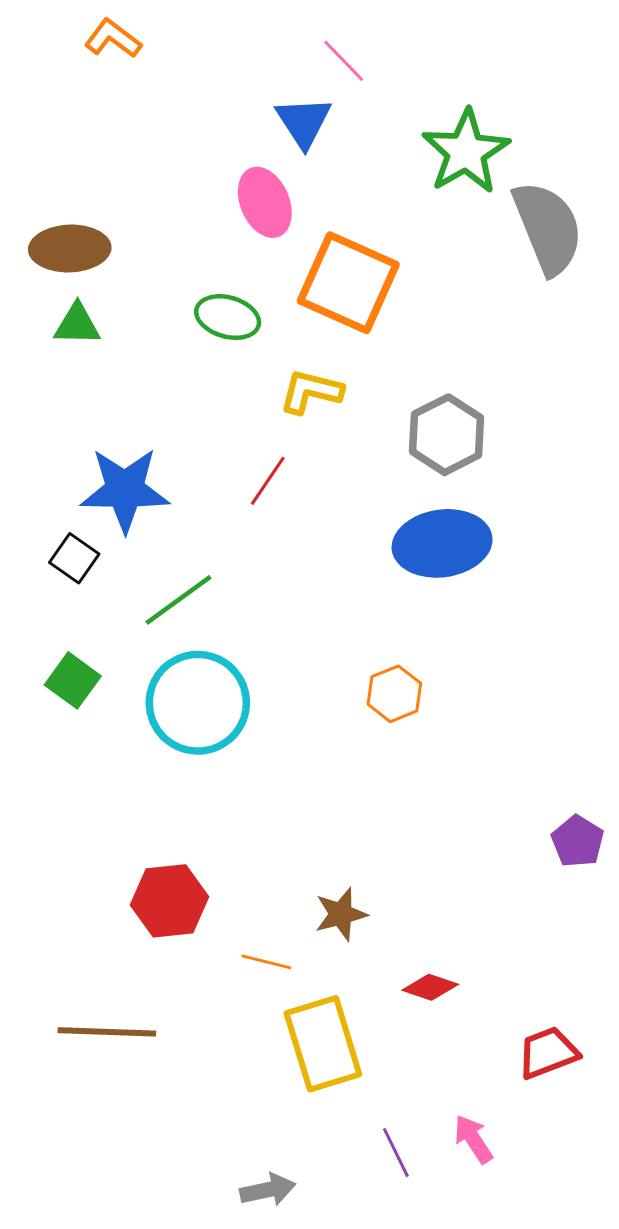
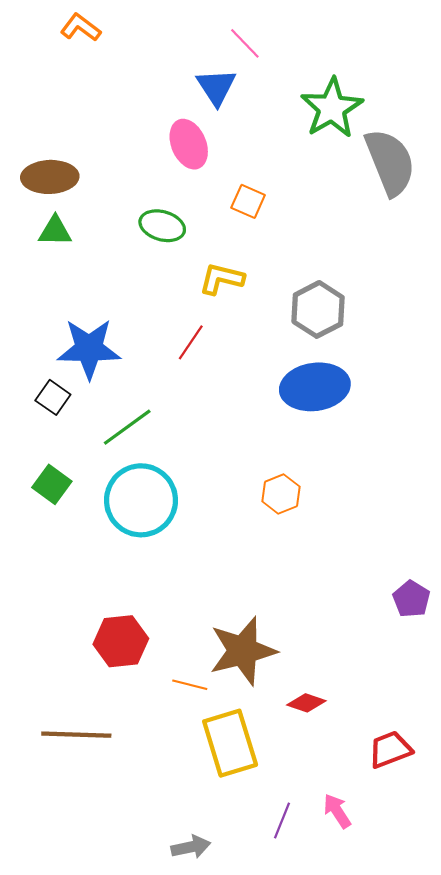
orange square: (348, 283) -> (248, 201), size x0.5
brown star: (341, 914) -> (243, 651), size x1.8
purple line: (396, 1153) -> (282, 821), turned 48

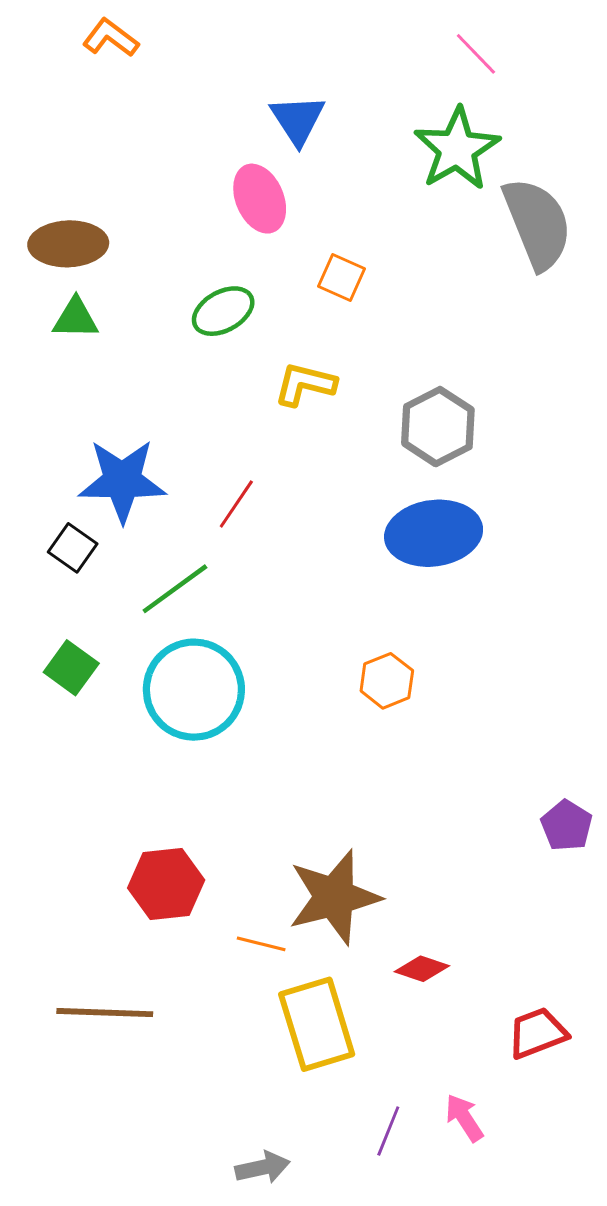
pink line: (245, 43) -> (476, 54), moved
green ellipse: (162, 226) -> (223, 311), turned -45
red line: (191, 342) -> (236, 504), moved

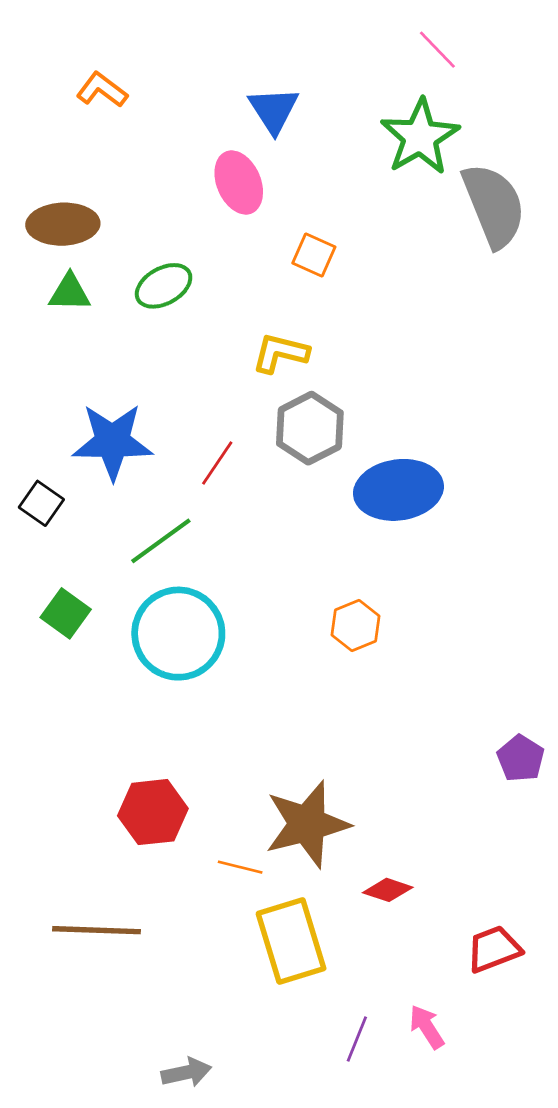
orange L-shape: (111, 38) -> (102, 90), moved
green ellipse: (223, 311) -> (164, 286), moved
gray hexagon: (438, 427) -> (310, 428), moved
black square: (73, 548) -> (41, 503), moved
gray arrow: (263, 1167) -> (186, 1073), moved

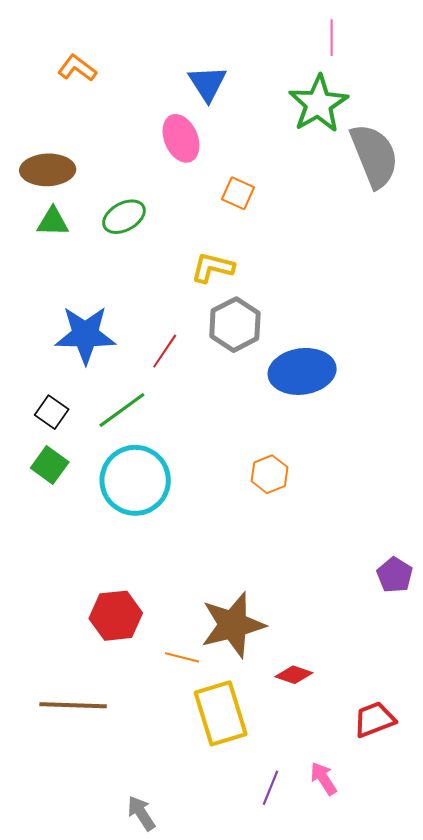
pink line: (437, 50) -> (332, 38), turned 44
black square: (41, 503) -> (52, 412), moved
gray arrow: (186, 1073) -> (141, 813), turned -111

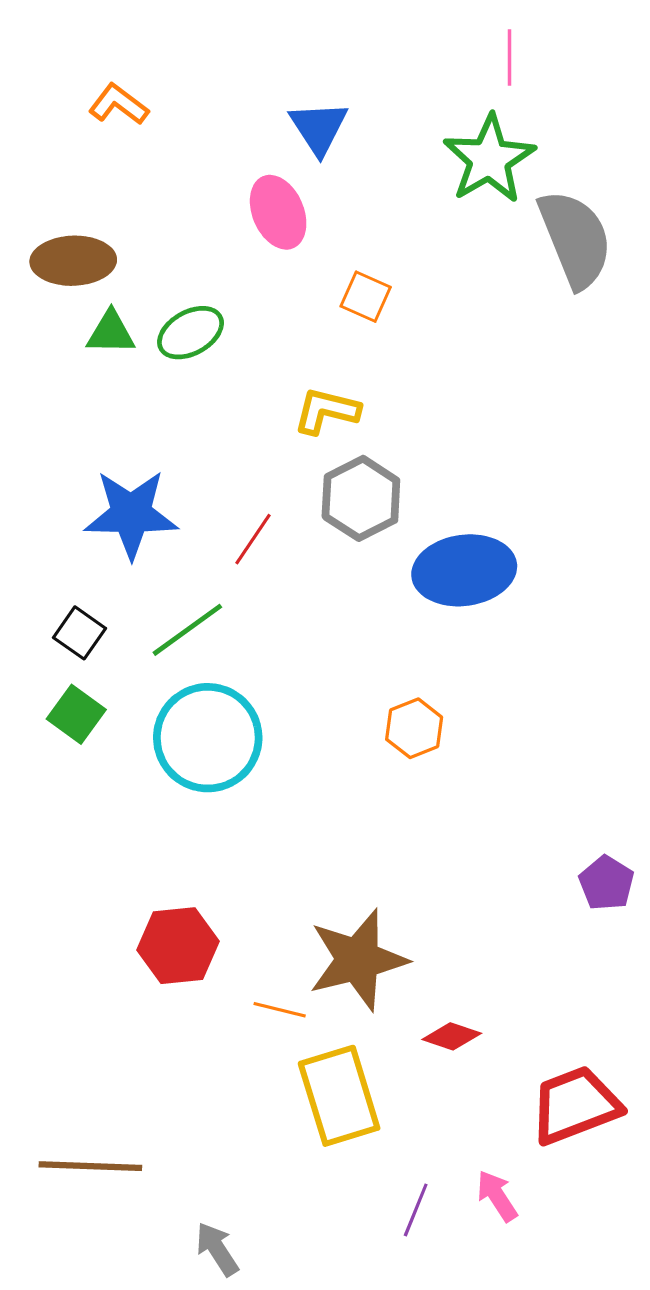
green triangle: (53, 222) -> (111, 333), moved
brown line: (73, 705) -> (90, 1166), moved
red trapezoid: (374, 719) -> (575, 1105), size x1.4

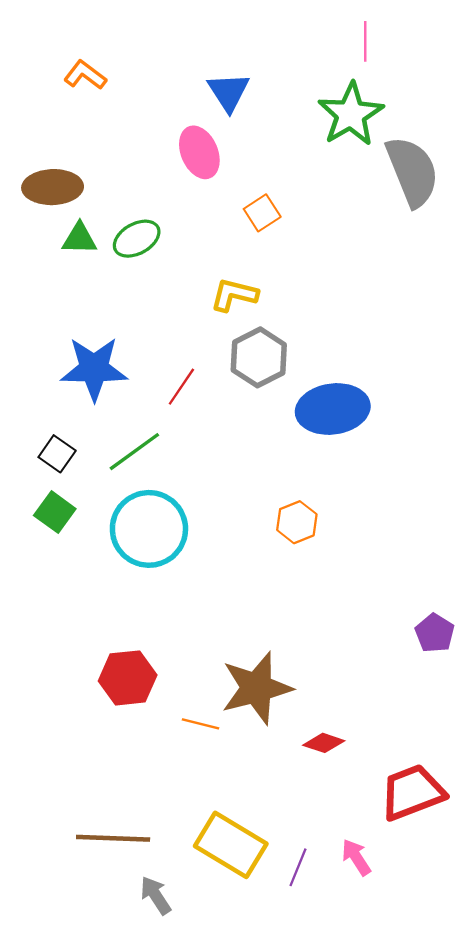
orange square: (366, 297) -> (262, 213), turned 33
yellow rectangle: (339, 1096) -> (231, 845), moved, turned -42
brown line: (90, 1166) -> (113, 838), moved

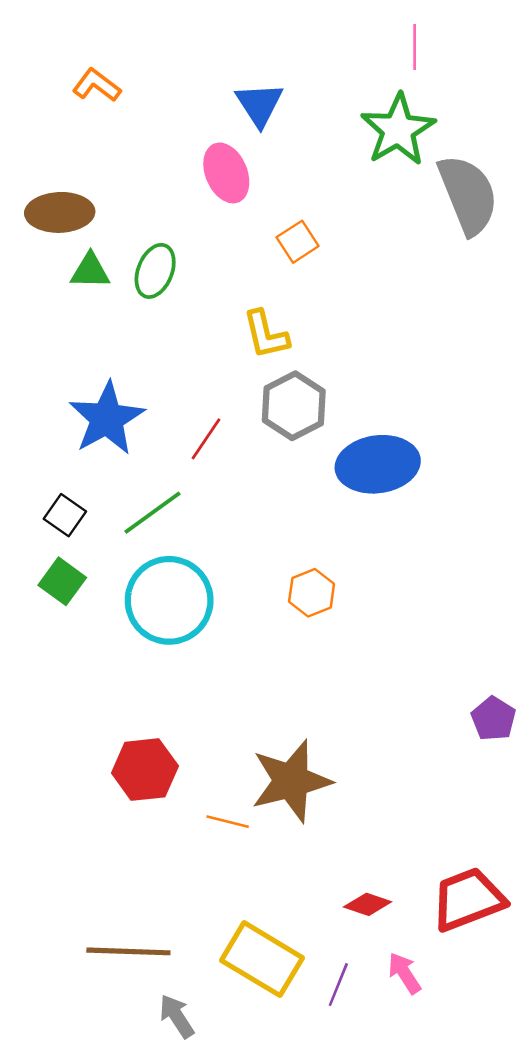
green ellipse: (137, 239) -> (155, 271), turned -39
yellow L-shape: (234, 295) -> (266, 335), turned -117
blue star: (94, 369) -> (107, 418), turned -30
orange hexagon: (297, 522) -> (312, 593), moved
red diamond: (324, 743) -> (368, 904), moved

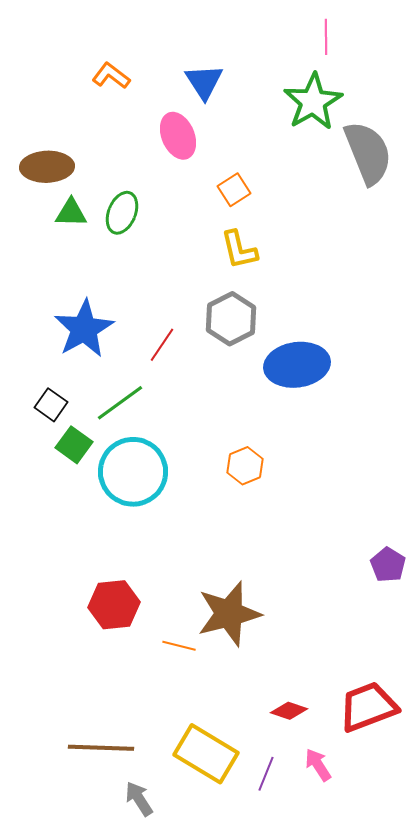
orange L-shape: (97, 85) -> (111, 76), moved
yellow L-shape: (266, 335) -> (239, 250), moved
green square: (62, 581) -> (74, 445), moved

